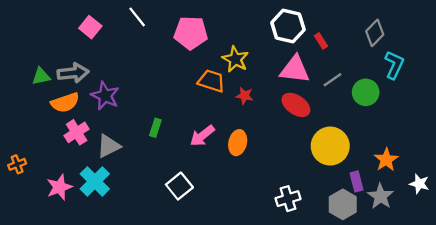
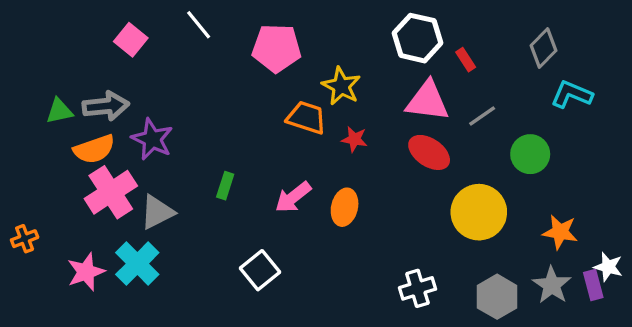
cyan L-shape: (394, 65) -> (572, 94), turned -92
green circle: (366, 92) -> (530, 154), moved
pink cross: (77, 132) -> (111, 192), size x1.4
orange star: (386, 160) -> (560, 232), turned -30
purple rectangle: (357, 181) -> (593, 285), moved

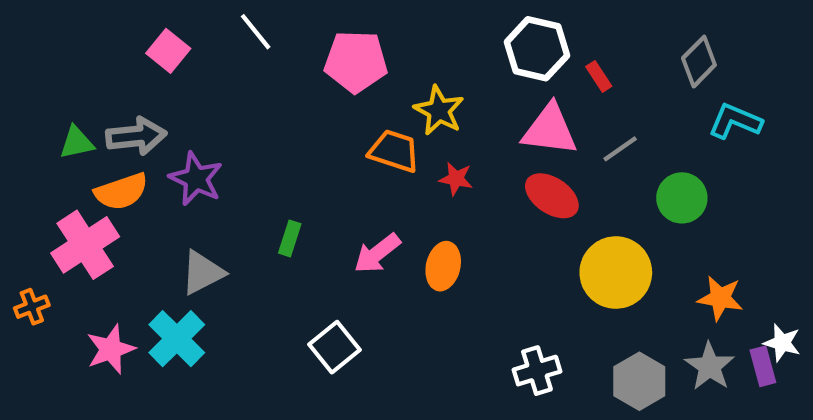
pink cross: (111, 192) -> (85, 245), moved

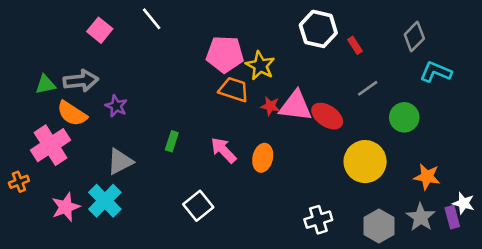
pink pentagon: (356, 62) -> (225, 54), moved
pink triangle: (550, 130) -> (296, 106), moved
purple star: (196, 179) -> (116, 106), size x0.7
orange semicircle: (121, 192) -> (72, 114), turned 52
pink arrow: (377, 253) -> (224, 150), turned 84

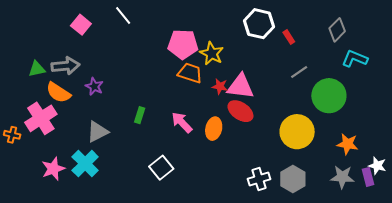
red ellipse: (327, 116) -> (240, 111), moved
green circle: (404, 117) -> (329, 96), size x1.4
orange cross: (19, 182) -> (12, 135), moved, turned 35
gray star: (421, 217) -> (342, 177), turned -30
gray hexagon: (379, 226) -> (293, 179), moved

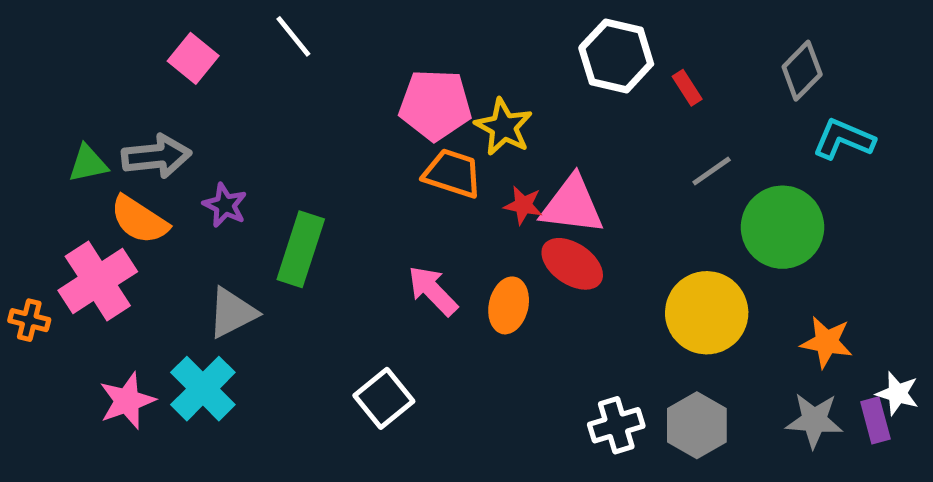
green rectangle: (140, 115) -> (301, 249), moved, size x1.8

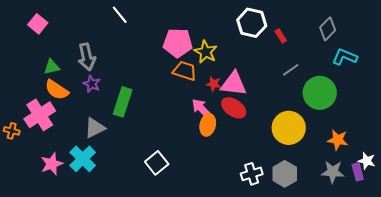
pink square: (193, 58) -> (38, 24), moved
gray arrow: (156, 156) -> (87, 57), moved, turned 84
green triangle: (88, 164) -> (52, 67), moved
pink arrow: (433, 291) -> (202, 109), moved

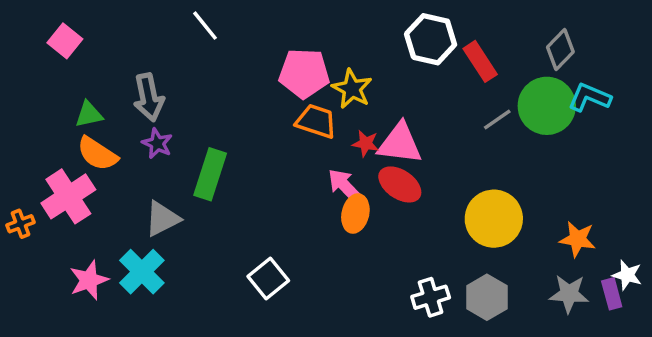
red rectangle: (281, 36) -> (480, 61), size x1.6
green circle: (320, 93) -> (547, 106), moved
orange cross: (12, 131) -> (21, 224), turned -35

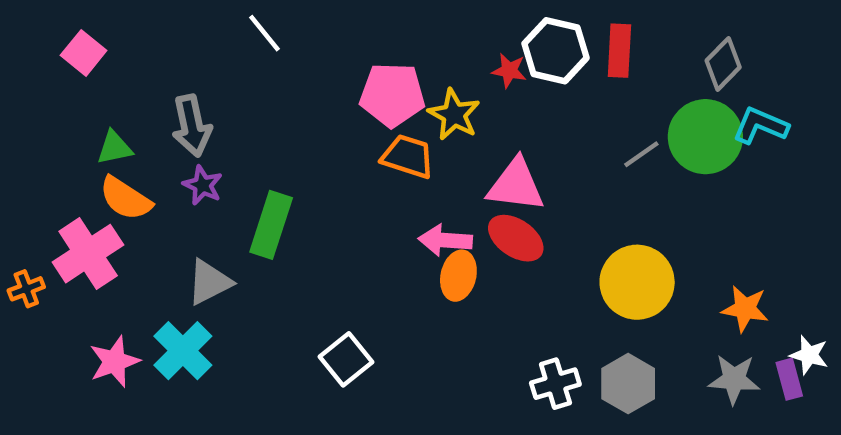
red rectangle: (480, 61) -> (619, 51), moved, turned 36
red star: (366, 143) -> (509, 71), moved
pink arrow: (345, 186) -> (445, 240), turned -42

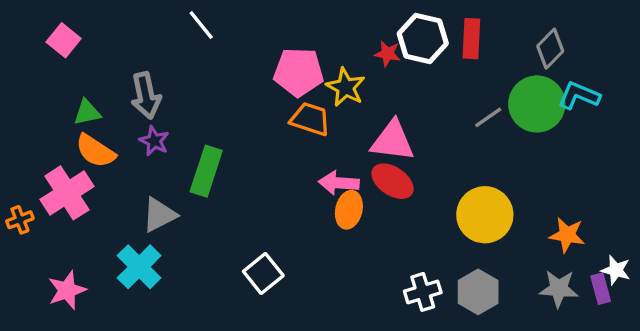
pink star: (114, 362) -> (67, 290), moved

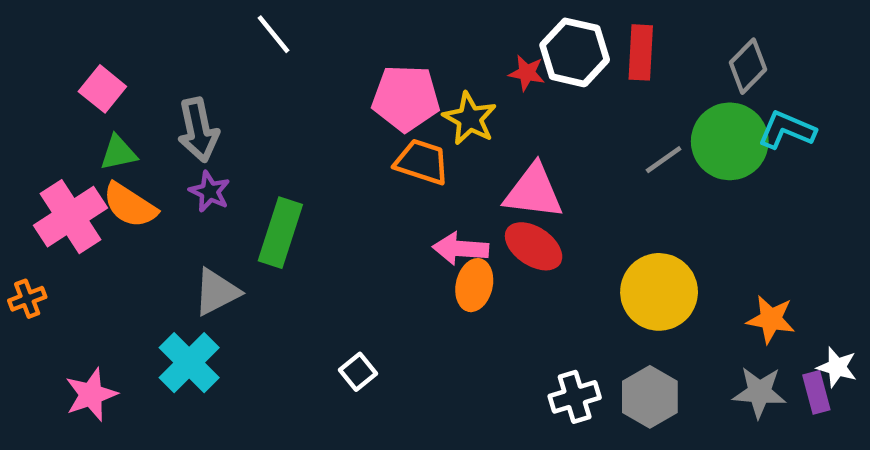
pink square: (64, 40) -> (102, 89), moved
pink cross: (67, 193) -> (71, 217), moved
white square: (263, 273) -> (358, 372), size x0.7

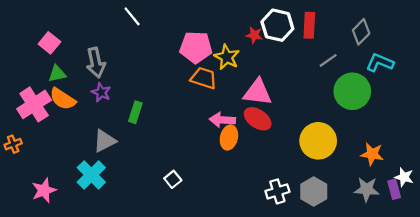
green circle: (730, 141) -> (352, 91), moved
gray line: (664, 160) -> (328, 60), moved
green rectangle: (280, 233) -> (135, 112), size x0.7

